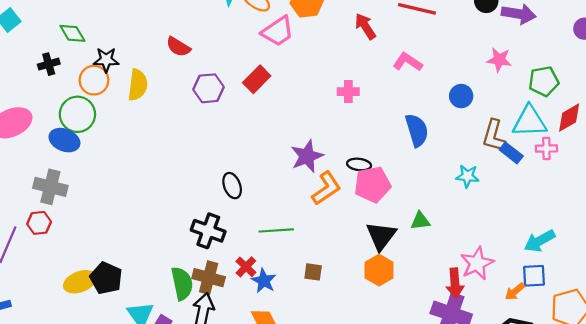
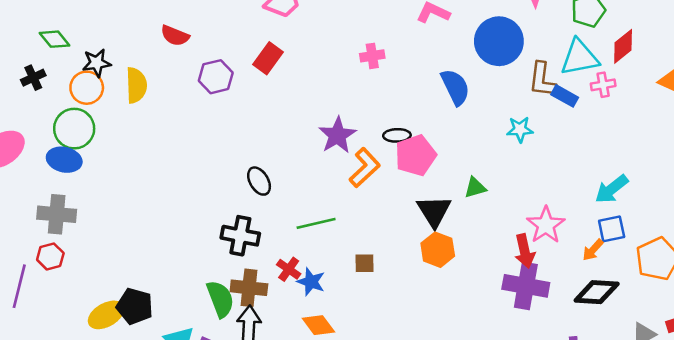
blue circle: (461, 96) -> (499, 41), size x1.8

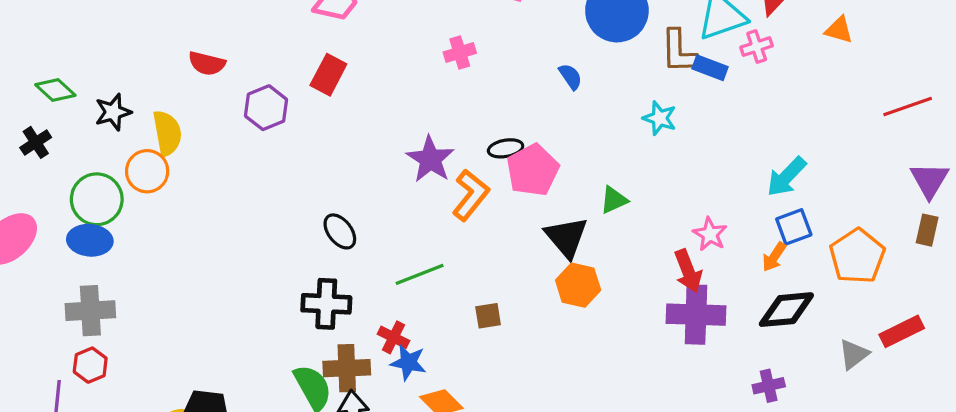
blue semicircle: (455, 87) -> (570, 77), size x0.6
orange circle: (87, 88) -> (147, 171), moved
cyan star: (520, 129) -> (660, 118), turned 30
pink star: (546, 225) -> (710, 234), size x0.7
blue star: (311, 282) -> (408, 362), moved

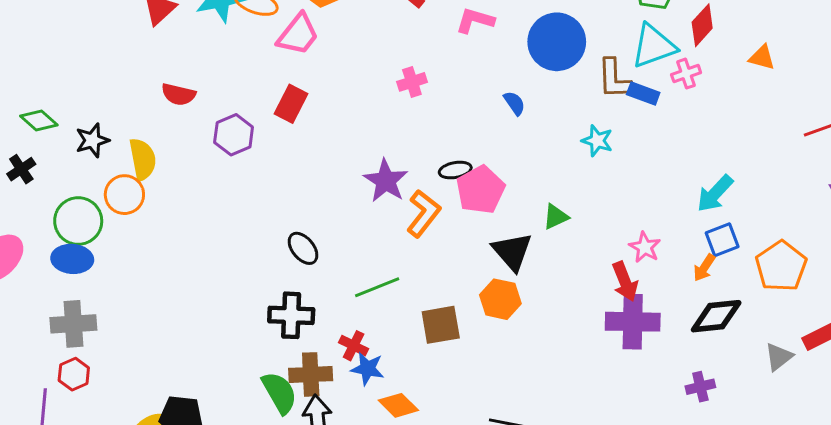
orange hexagon: (578, 285) -> (500, 299), moved
brown square: (488, 316) -> (441, 325), size x1.6

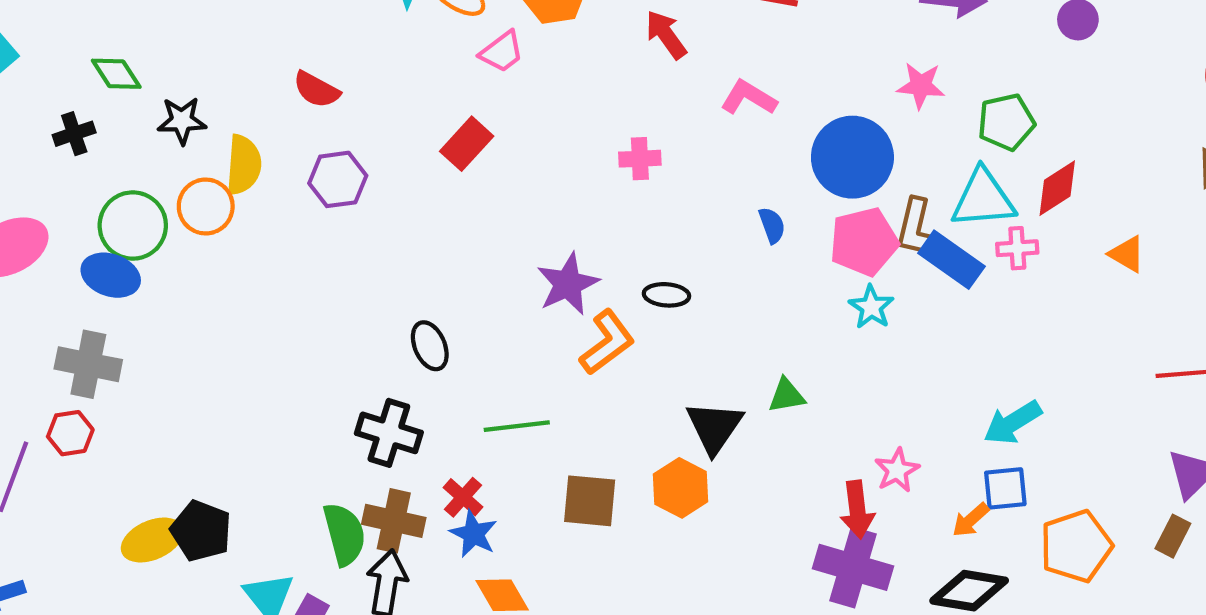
pink trapezoid: (298, 34) -> (502, 52), size x0.7
blue rectangle: (643, 94) -> (951, 260), size x1.4
purple hexagon: (234, 135) -> (338, 179), moved
pink pentagon: (480, 190) -> (864, 242), moved

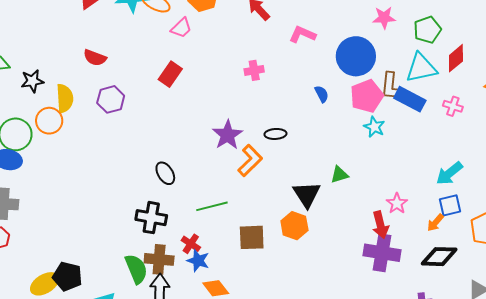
pink cross: (1017, 248) -> (453, 106), moved, turned 30

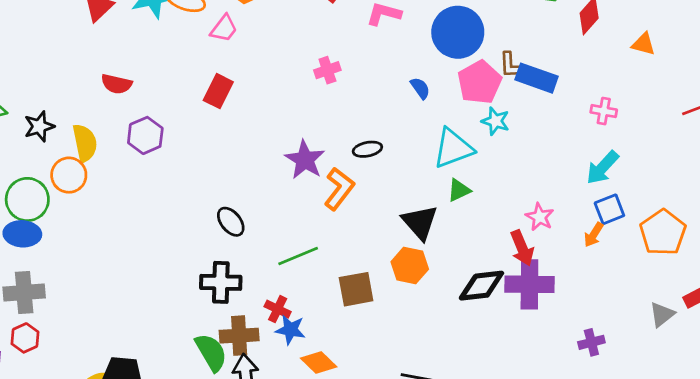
cyan triangle: (421, 68) -> (453, 148), moved
brown L-shape: (392, 87) -> (510, 65), size x0.7
pink cross: (453, 106) -> (604, 111), moved
black diamond: (439, 257) -> (481, 286), moved

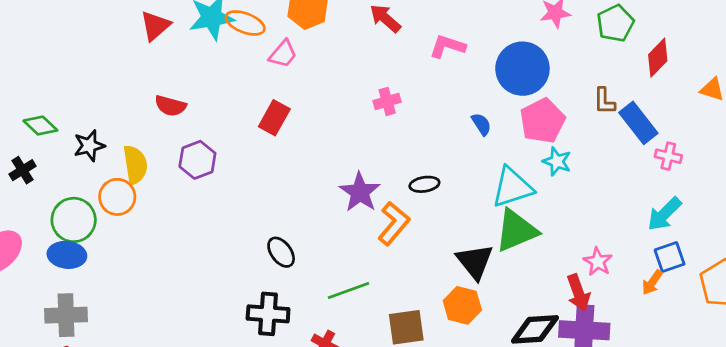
brown L-shape: (510, 65) -> (604, 101), moved
blue rectangle: (537, 78) -> (638, 123), moved, turned 30
green triangle: (459, 190) -> (516, 231), size x1.8

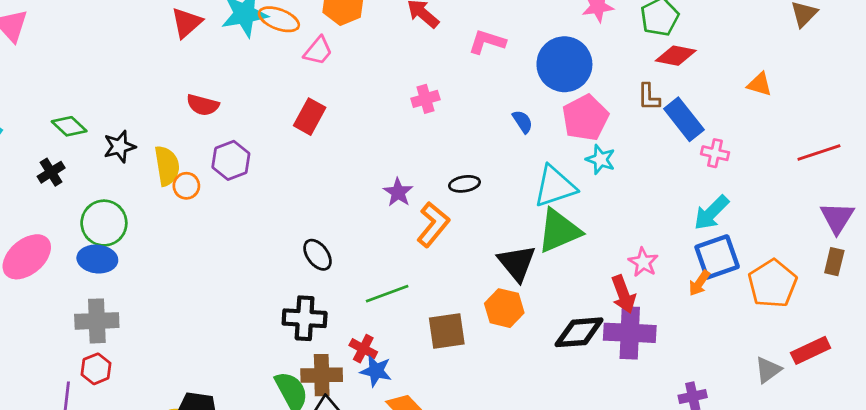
red diamond: (658, 58) -> (676, 56), moved, turned 57
purple star: (360, 192) -> (398, 192), size x0.7
orange circle: (117, 197) -> (186, 186), moved, size x0.7
blue square: (670, 257) -> (717, 257), size x1.4

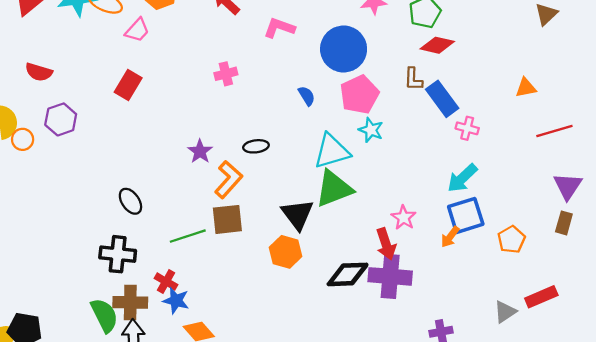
orange triangle: (760, 84) -> (526, 88), moved, turned -30
orange pentagon: (772, 284) -> (511, 239), size x0.7
brown square: (447, 331) -> (227, 219), moved

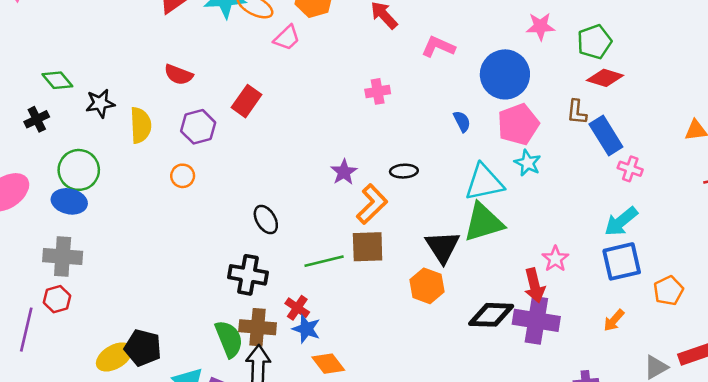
red rectangle: (128, 85) -> (246, 101), moved
orange circle: (23, 139) -> (183, 176), moved
orange arrow: (450, 237) -> (614, 320), moved

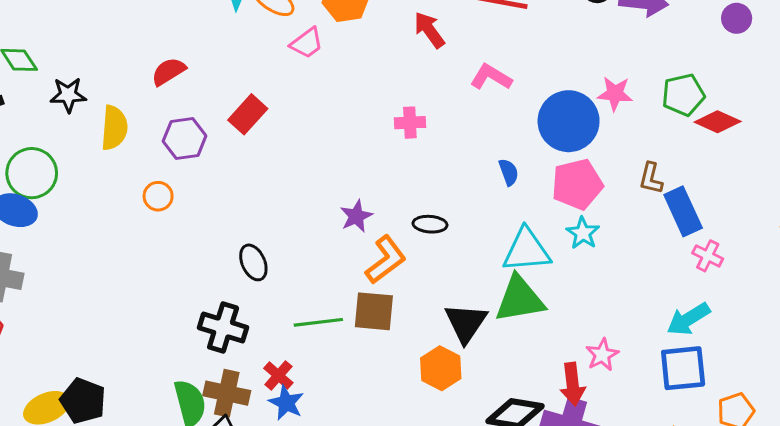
pink star: (540, 26) -> (615, 94), moved
red semicircle: (179, 75) -> (169, 72), turned 120
red diamond: (605, 78) -> (718, 122), moved

